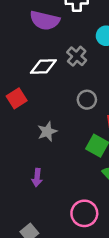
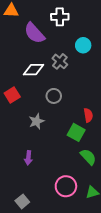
purple semicircle: (45, 20) -> (34, 33), turned 35
gray circle: (87, 100) -> (54, 96), moved

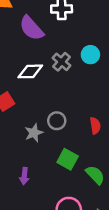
cyan circle: (83, 45) -> (90, 55), moved
gray circle: (54, 96) -> (57, 121), moved
green square: (76, 132) -> (68, 159), moved

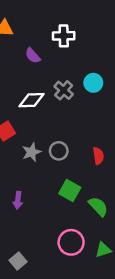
purple semicircle: (31, 28) -> (33, 56), size x0.6
gray star: (34, 133) -> (32, 152), moved
purple arrow: (24, 176) -> (18, 200), moved

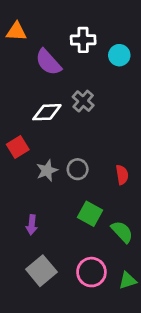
purple semicircle: (33, 56) -> (48, 62), size x1.5
cyan circle: (93, 83) -> (119, 55), moved
gray square: (18, 261) -> (41, 271), moved, size x1.5

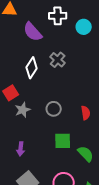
white diamond: (47, 112) -> (32, 68), turned -55
gray star: (47, 171) -> (23, 110), moved
green square: (90, 214) -> (63, 141), turned -30

